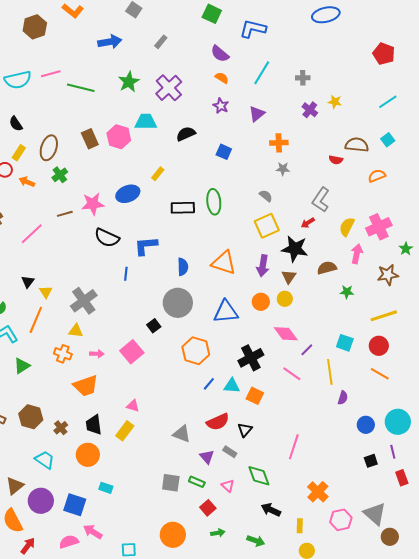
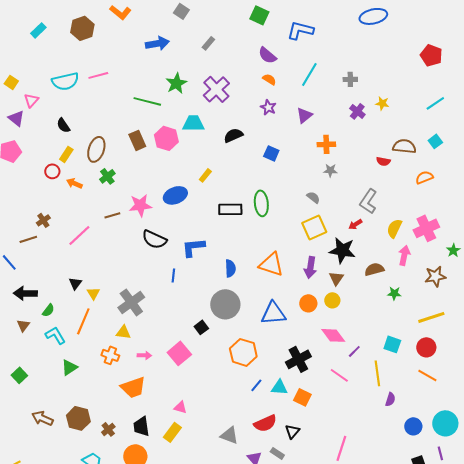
green line: (81, 88) -> (147, 101), moved

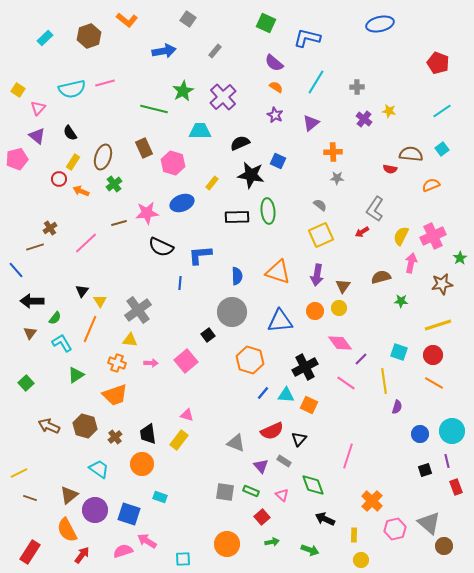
purple triangle: (16, 118) -> (37, 136), moved
pink hexagon: (166, 138) -> (173, 163), moved
black star: (342, 250) -> (251, 175), moved
orange trapezoid: (133, 387) -> (115, 395), moved

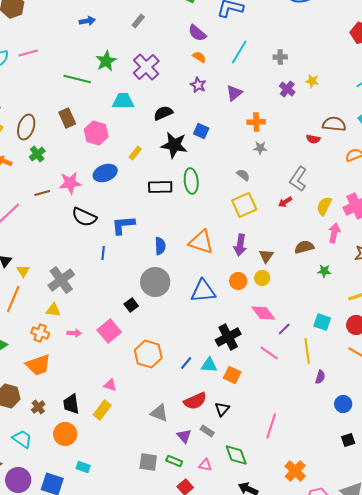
blue arrow: (164, 51) -> (87, 21), size x0.7
orange hexagon: (250, 360) -> (148, 354), moved
pink triangle: (282, 495) -> (205, 465), turned -32

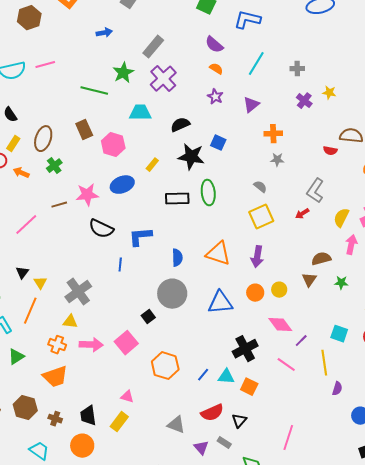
gray rectangle: (138, 21) -> (153, 47), moved, size x1.6
brown triangle: (266, 256) -> (309, 280), moved
pink arrow: (74, 333) -> (91, 345), size x1.6
brown cross: (38, 407) -> (55, 419), turned -32

